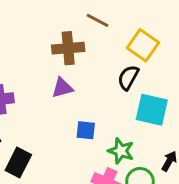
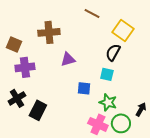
brown cross: (68, 48) -> (49, 32), moved
cyan square: (152, 110) -> (107, 74), moved, size x0.6

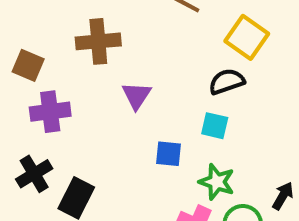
black semicircle: (113, 52) -> (227, 82), turned 42
purple triangle: (68, 59) -> (136, 96), turned -42

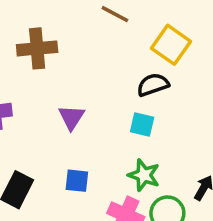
purple triangle: (136, 96) -> (71, 117), moved
blue square: (169, 154) -> (77, 181), moved

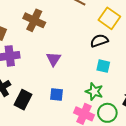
brown cross: (37, 48) -> (34, 20), turned 30
cyan square: (142, 125) -> (103, 66), moved

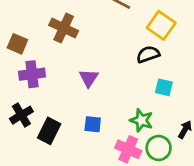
cyan square: (103, 66) -> (164, 87), moved

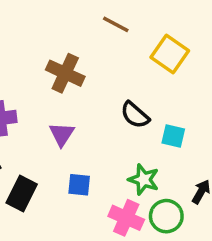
brown cross: (64, 28) -> (65, 73), moved
black semicircle: (148, 54) -> (135, 115), moved, turned -120
purple triangle: (89, 78) -> (62, 134), moved

